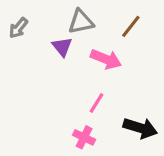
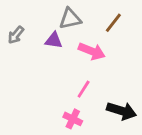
gray arrow: (18, 28) -> (16, 35), moved
purple triangle: (62, 47) -> (54, 40), turned -42

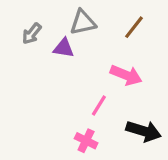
gray arrow: (16, 35) -> (32, 34), moved
pink arrow: (92, 51) -> (126, 75), moved

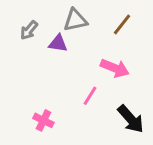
black arrow: (144, 131) -> (131, 119), turned 32
pink cross: (86, 141) -> (43, 120), moved

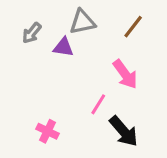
pink arrow: (115, 68) -> (125, 74), turned 32
black arrow: (131, 119) -> (124, 131), moved

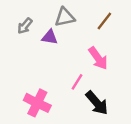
pink cross: (48, 131) -> (37, 103), size x1.5

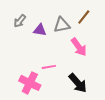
gray triangle: (65, 17) -> (62, 25), moved
pink line: (77, 82) -> (49, 67), moved, turned 48

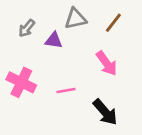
gray triangle: (62, 25) -> (75, 19), moved
pink cross: (30, 83) -> (21, 82), moved

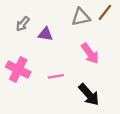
gray triangle: (75, 19) -> (81, 17), moved
brown line: (113, 23) -> (105, 12), moved

